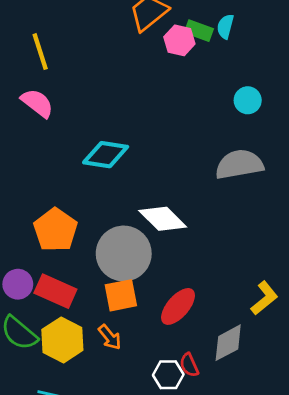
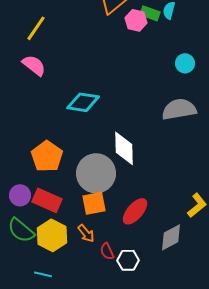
yellow line: (40, 52) -> (36, 28), turned 52
white diamond: (163, 219) -> (124, 148), turned 44
red semicircle: (189, 365) -> (107, 251), moved

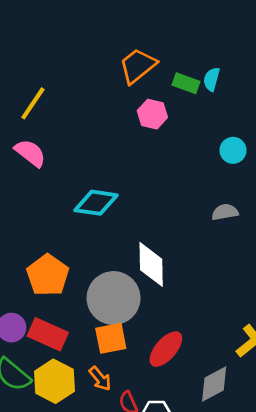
pink hexagon: (136, 20) -> (152, 114), moved
gray semicircle: (179, 109) -> (225, 212), size x0.6

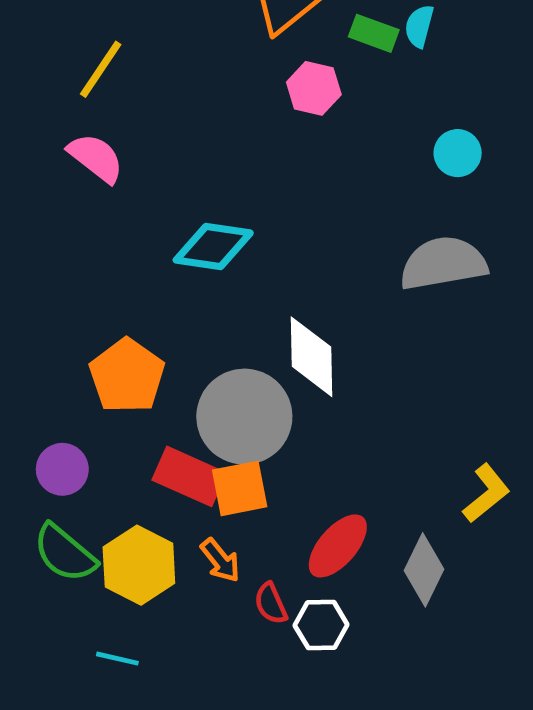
gray semicircle: (225, 212) -> (443, 263), size x1.8
red rectangle: (48, 334) -> (189, 476), moved
red ellipse: (166, 349) -> (338, 546), moved
gray diamond: (214, 384) -> (424, 570), turned -36

